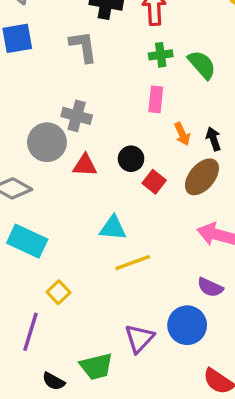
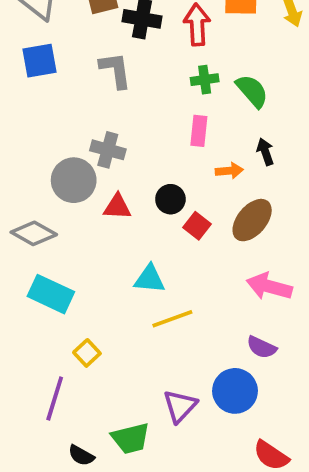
orange arrow: (182, 134) -> (229, 171), turned -70
black arrow: (213, 139) -> (265, 152), moved

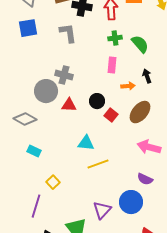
cyan rectangle: (51, 294) -> (34, 151), size x0.6

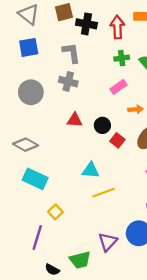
pink rectangle: (112, 65) -> (118, 87), turned 49
gray cross: (64, 75) -> (68, 82), moved
gray circle: (46, 91) -> (31, 92), moved
red triangle: (69, 105) -> (75, 120), moved
cyan rectangle: (34, 151) -> (35, 179), size x1.6

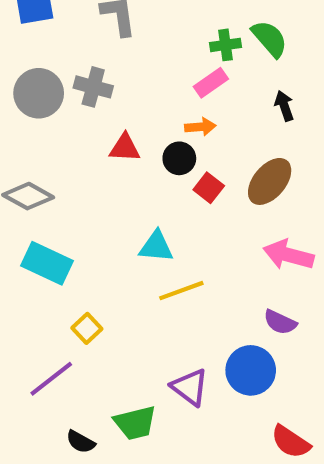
green cross: (122, 58) -> (225, 45), moved
gray cross: (68, 82) -> (93, 87), moved
orange arrow: (136, 109) -> (200, 127), moved
purple line: (37, 238) -> (51, 379), turned 35
purple triangle: (108, 242) -> (190, 387), turned -36

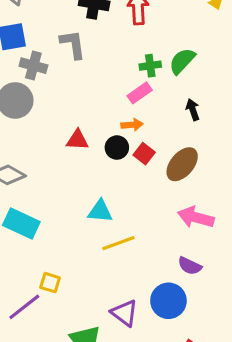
green semicircle: (270, 39) -> (182, 61), turned -96
gray cross: (93, 87) -> (33, 66), moved
red square: (209, 188) -> (144, 154), moved
yellow square: (87, 328) -> (50, 283), moved, turned -30

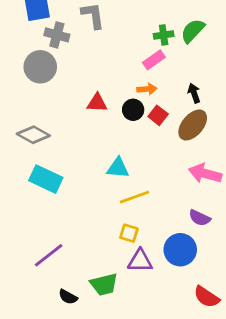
black arrow: (193, 110) -> (194, 93), moved
yellow square: (50, 283) -> (129, 233), moved
purple triangle: (124, 313) -> (140, 261), turned -36

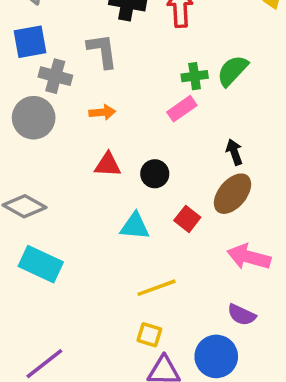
orange arrow: (147, 89) -> (102, 112), moved
red square: (158, 115) -> (187, 219), moved
cyan triangle: (118, 168) -> (135, 226), moved

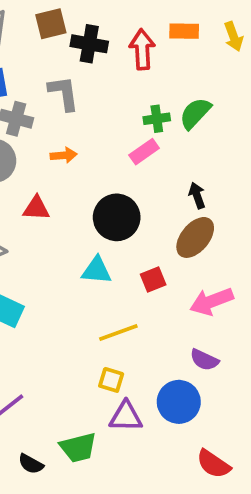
red triangle: (108, 165) -> (36, 208), moved
black circle: (155, 174) -> (117, 217), size x1.6
red square: (187, 219) -> (153, 279), moved, turned 30
pink arrow: (249, 257) -> (212, 301), turned -36

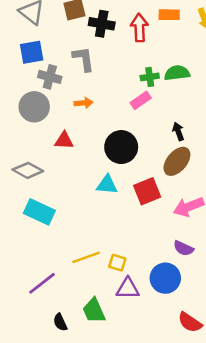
green semicircle: (195, 113) -> (177, 73), turned 40
red square: (153, 279) -> (147, 191), size x1.5
yellow line: (118, 332) -> (86, 257), moved
green trapezoid: (78, 448) -> (94, 311), turned 80
black semicircle: (31, 464) -> (60, 322), turned 36

